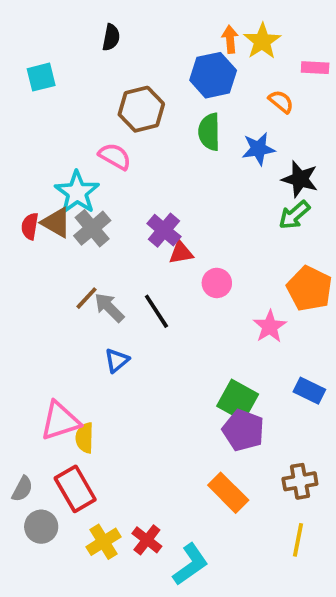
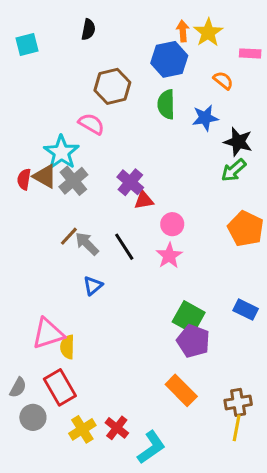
cyan square: (41, 77) -> (27, 44), moved
pink star: (270, 326) -> (169, 256), moved
brown cross: (300, 481) -> (238, 402), moved

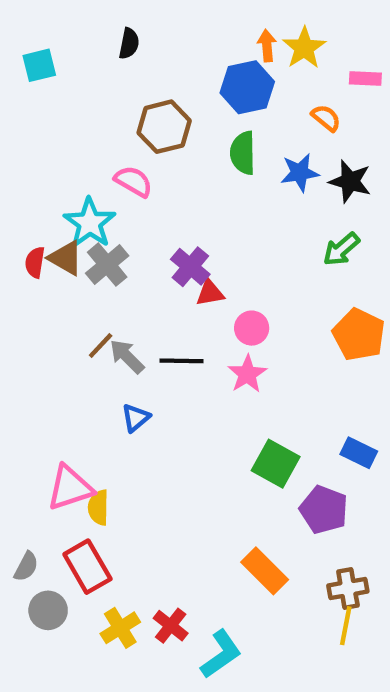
black star: (238, 142) -> (350, 181), moved
black line: (124, 247) -> (182, 361), turned -56
purple pentagon: (193, 341) -> (324, 510), moved

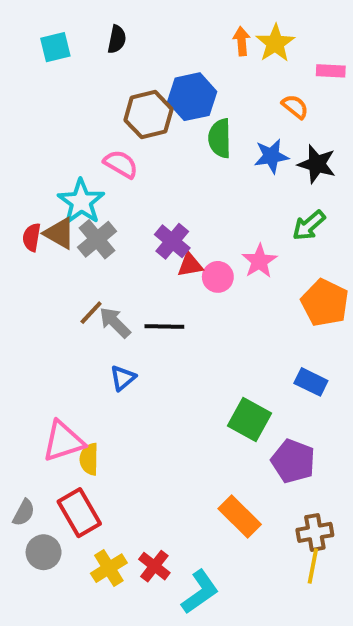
cyan square: (39, 65) -> (55, 47), moved
blue hexagon: (247, 87) -> (192, 97), moved
pink circle: (252, 328) -> (218, 277), moved
pink star: (247, 374) -> (259, 261), moved
blue rectangle: (359, 453) -> (311, 382), moved

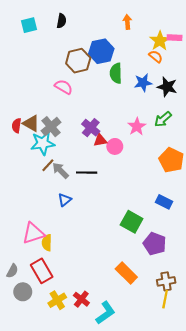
yellow star: (275, 43) -> (160, 41), moved
cyan star: (81, 202) -> (43, 143), moved, turned 30
pink star: (259, 261) -> (137, 127), moved

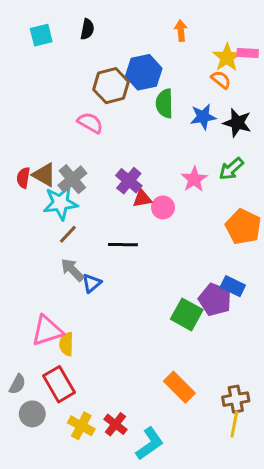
gray arrow: (60, 170) -> (72, 270), moved
purple pentagon: (155, 244) -> (215, 300), moved
yellow cross: (57, 300) -> (81, 426), turned -30

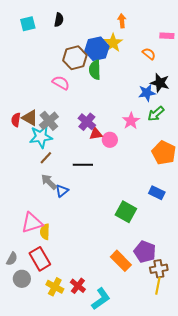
yellow star: (227, 57) -> (113, 43), moved
green semicircle: (164, 103) -> (95, 70), moved
blue star: (203, 117) -> (147, 93), moved
purple pentagon: (215, 300) -> (145, 252), moved

